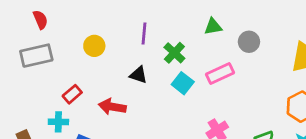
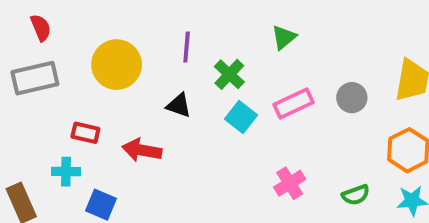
green triangle: (213, 27) -> (284, 37), turned -30
gray circle: (249, 42) -> (352, 98), moved
yellow circle: (94, 46) -> (117, 65), size x1.6
red rectangle: (72, 94) -> (85, 133), turned 54

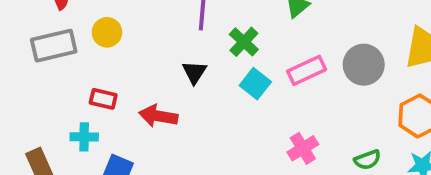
yellow circle: (117, 65) -> (107, 32), moved, size x0.6
gray circle: (352, 98) -> (364, 65), size x1.4
black triangle: (179, 105) -> (194, 72), turned 44

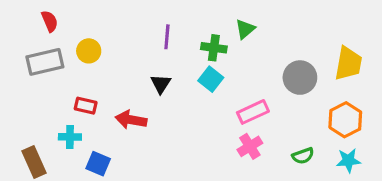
green cross: (244, 42) -> (214, 48), moved, turned -35
pink rectangle: (307, 70) -> (253, 112), moved
cyan square: (255, 84) -> (211, 79), moved

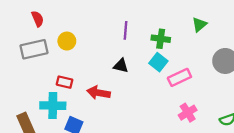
green triangle: (245, 29) -> (199, 25), moved
black triangle: (161, 84) -> (121, 66), turned -49
pink rectangle: (253, 112) -> (179, 77), moved
cyan cross: (70, 137) -> (53, 106), size x1.5

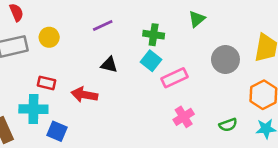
purple line: (126, 30) -> (103, 26), moved, turned 60

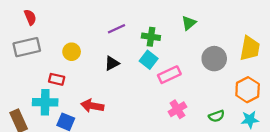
purple line: (103, 26) -> (116, 29), moved
yellow circle: (49, 37) -> (72, 52), moved
black triangle: (109, 65) -> (112, 63), turned -42
red arrow: (84, 95) -> (92, 106), moved

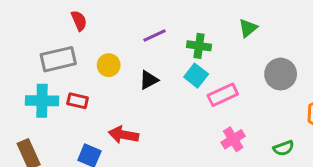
red semicircle: (30, 17) -> (79, 21), moved
gray rectangle: (27, 47) -> (58, 59), moved
yellow circle: (72, 52) -> (109, 65), moved
cyan cross: (45, 102) -> (42, 101), moved

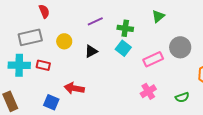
pink rectangle: (223, 95) -> (153, 59), moved

